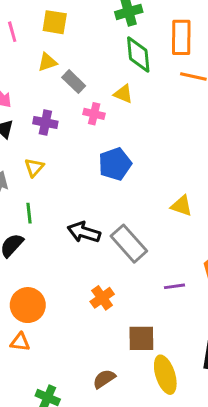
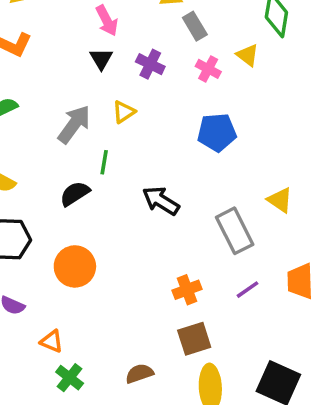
gray rectangle: (129, 244) -> (235, 231), moved
purple line: (174, 286) -> (247, 290), turned -42
orange cross: (102, 298) -> (187, 290), moved
brown square: (141, 338) -> (194, 339), turned -32
orange triangle: (20, 342) -> (52, 341), moved

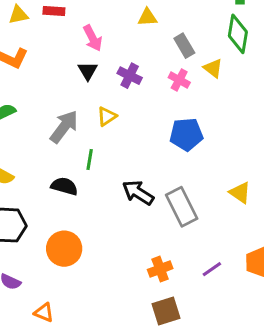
gray rectangle: (195, 26) -> (184, 46), moved
black semicircle: (75, 194) -> (64, 186), turned 48
gray rectangle: (235, 231) -> (182, 207), moved

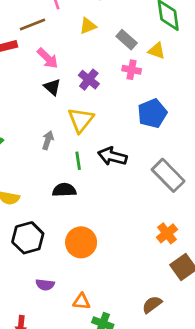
purple cross: (130, 76) -> (89, 80), turned 30
yellow triangle: (107, 116) -> (81, 120), size x1.5
gray arrow: (64, 127) -> (48, 140), size x0.6
black arrow: (138, 193) -> (112, 156), moved

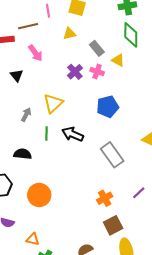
purple cross: (89, 80) -> (75, 72), moved
black triangle: (52, 87) -> (17, 76), moved
black semicircle: (64, 190) -> (23, 154), moved

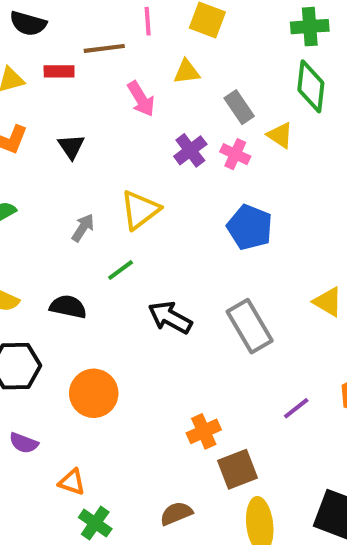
pink arrow: (35, 53) -> (141, 99), moved
blue pentagon: (108, 107) -> (250, 227), turned 30
green line: (46, 134) -> (121, 270), turned 48
black arrow: (73, 134) -> (170, 317), moved
orange cross: (105, 198) -> (204, 431), moved

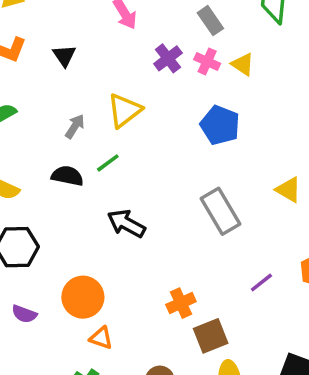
yellow triangle: (280, 135) -> (243, 64), moved
black semicircle: (68, 307) -> (67, 176), moved
black arrow: (170, 317) -> (126, 224), moved
orange circle: (94, 393) -> (83, 297), moved
orange triangle: (72, 482) -> (101, 338), moved

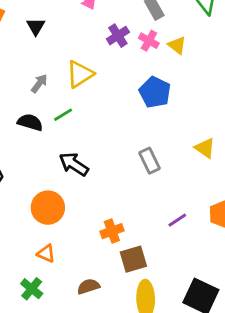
gray rectangle: (220, 211) -> (149, 161), size x0.7
orange circle: (83, 297) -> (48, 208), moved

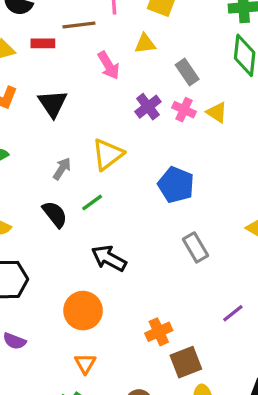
black triangle: (36, 26) -> (53, 104), size x1.4
blue pentagon: (155, 92) -> (176, 185), moved
black semicircle: (30, 122) -> (55, 214), turned 40
orange triangle: (46, 254) -> (85, 364), turned 42

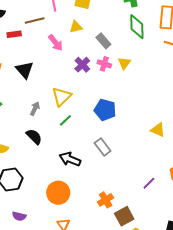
yellow triangle: (217, 112) -> (124, 63), turned 40
green line: (92, 202) -> (65, 120), moved
gray rectangle: (196, 247) -> (103, 147), moved

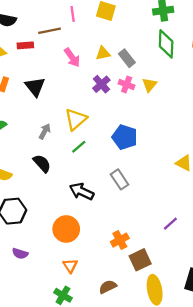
yellow triangle: (76, 27) -> (103, 53), moved

